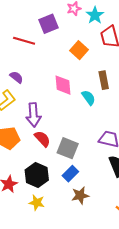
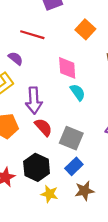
red line: (24, 41) -> (32, 35), moved
cyan semicircle: (89, 98) -> (78, 92), moved
yellow star: (37, 203) -> (49, 194), moved

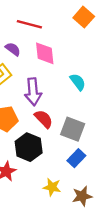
pink diamond: (67, 68) -> (45, 53), moved
black hexagon: (37, 167) -> (29, 147), moved
brown star: (84, 191) -> (82, 196), moved

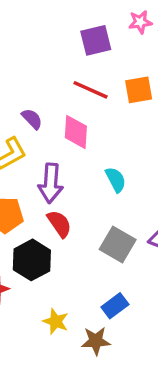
orange square: (84, 17) -> (139, 90), turned 30
red line: (29, 24) -> (91, 90), moved
gray square: (73, 129) -> (118, 245), moved
blue rectangle: (76, 158) -> (115, 306), moved

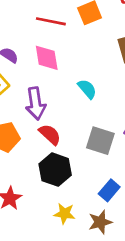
black hexagon: (32, 260) -> (55, 170), moved

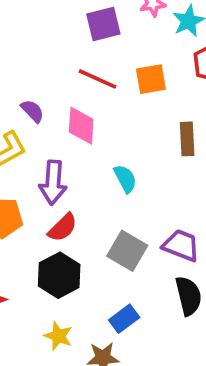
red semicircle: (50, 134) -> (63, 228), turned 80

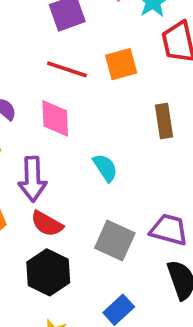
red semicircle: (63, 228) -> (47, 224), turned 80

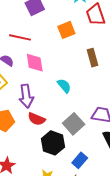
red line: (67, 69) -> (20, 37), moved
gray square: (115, 241) -> (74, 124), turned 30
black hexagon: (48, 272) -> (53, 143), moved

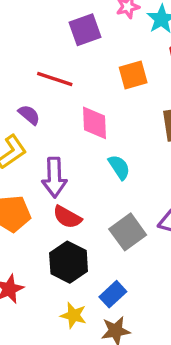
pink diamond: (35, 63) -> (94, 123), moved
black hexagon: (53, 143) -> (69, 262), moved
blue rectangle: (80, 160) -> (113, 294), moved

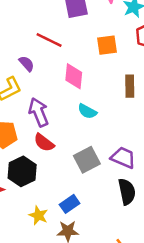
cyan semicircle: (119, 167) -> (87, 111), turned 144
purple arrow: (54, 177) -> (39, 112), turned 152
black hexagon: (69, 262) -> (22, 171), moved

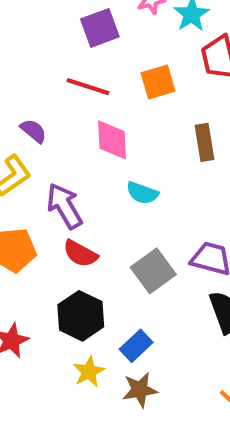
red line: (49, 40) -> (88, 87), moved
black hexagon: (22, 171) -> (81, 316), moved
yellow star: (38, 215) -> (89, 372), turned 30

